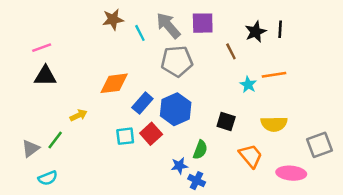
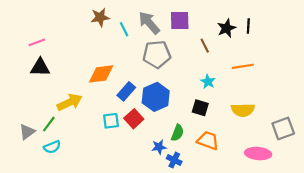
cyan star: (248, 85) -> (208, 82), moved
yellow arrow: (78, 115) -> (70, 102), size x1.6
orange trapezoid: (251, 156) -> (208, 140), moved, turned -30
cyan semicircle: (48, 178) -> (52, 147), moved

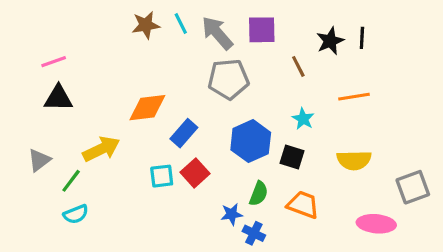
cyan line: (124, 29) -> (181, 23), moved
blue hexagon: (156, 97) -> (251, 141), moved
gray triangle: (27, 132) -> (39, 160), moved

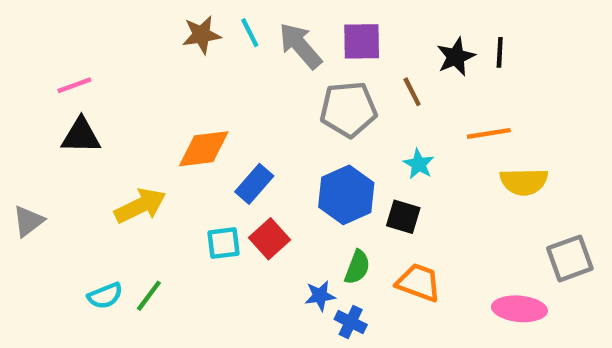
gray pentagon: (228, 79) -> (348, 109), moved
gray triangle: (39, 160) -> (28, 221), moved
yellow semicircle: (354, 160) -> (524, 182), moved
green line: (71, 181) -> (149, 296), moved

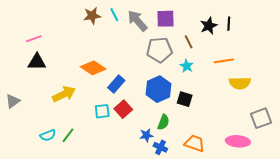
orange diamond: (204, 149) -> (93, 68), turned 40
cyan star: (419, 164) -> (187, 66), moved
orange trapezoid: (419, 283) -> (195, 143), moved

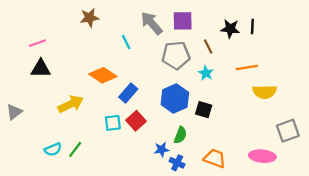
cyan line: (114, 15) -> (126, 42), moved
brown star: (92, 16) -> (90, 18), moved
black star: (209, 26) -> (230, 29), turned 30

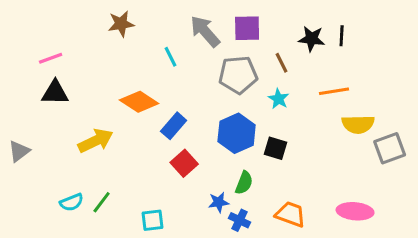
cyan square: (113, 123) -> (153, 220), moved
gray square: (288, 131) -> (390, 148), moved

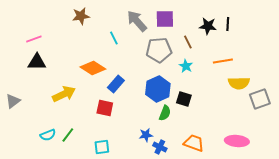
red square: (184, 163) -> (105, 108), moved, turned -36
green semicircle: (244, 183) -> (165, 113), moved

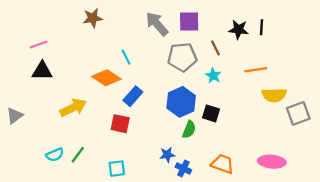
cyan line: (114, 38) -> (126, 57), moved

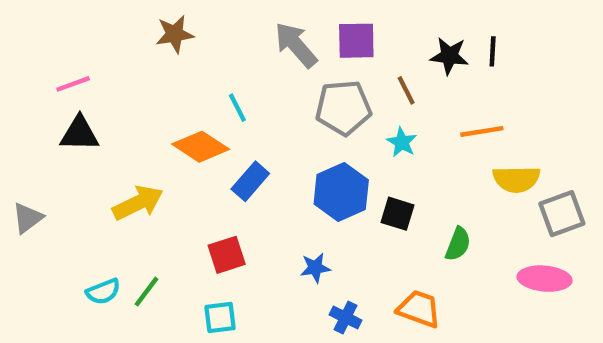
red square: (120, 124) -> (227, 255), moved, turned -30
green semicircle: (189, 129) -> (458, 244), moved
blue star: (167, 155) -> (315, 268), moved
pink ellipse: (272, 162) -> (545, 279), moved

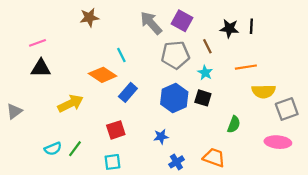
purple square: (356, 41) -> (182, 21), turned 30
black square: (397, 214) -> (203, 98), moved
blue cross: (346, 317) -> (176, 162), turned 32

